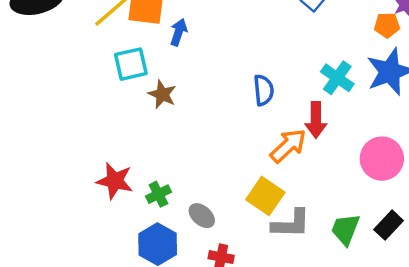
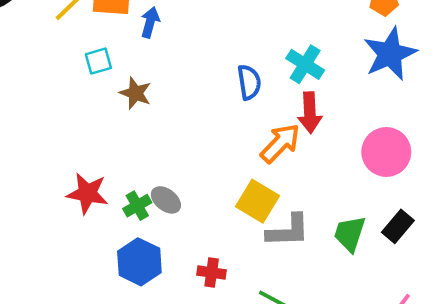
cyan square: (131, 64) -> (98, 61), size x0.7
cyan cross: (337, 78) -> (305, 64), moved
gray ellipse: (202, 216) -> (166, 200), moved

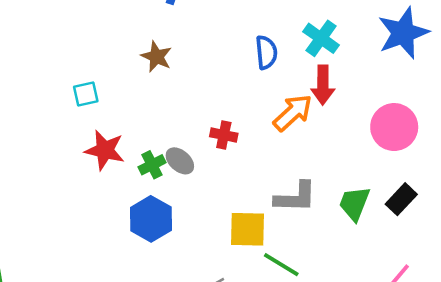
cyan square: (98, 61) -> (86, 94), moved
yellow square: (258, 201) -> (248, 229), moved, turned -33
red cross: (212, 272) -> (224, 135), moved

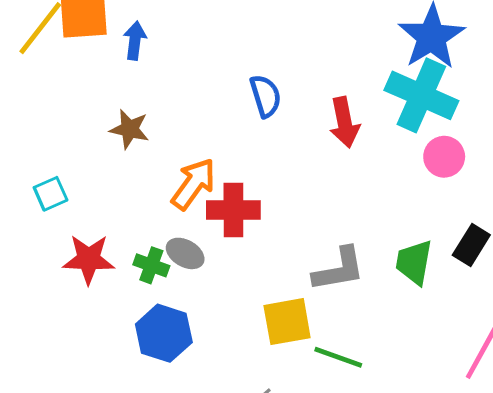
cyan cross: (321, 38) -> (421, 95), moved, size x1.5
orange arrow: (293, 113) -> (194, 184), moved
pink circle: (394, 127) -> (444, 157), size x0.7
red cross: (224, 135) -> (233, 210), size x1.5
green cross: (152, 165) -> (151, 265), turned -32

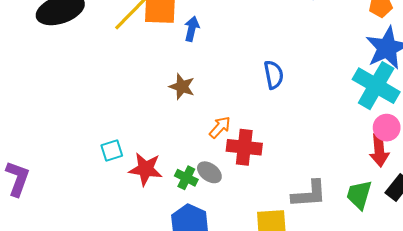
red arrow: (344, 122) -> (379, 150), moved
orange arrow: (194, 184) -> (220, 127), size x0.7
cyan square: (51, 194) -> (112, 151), moved

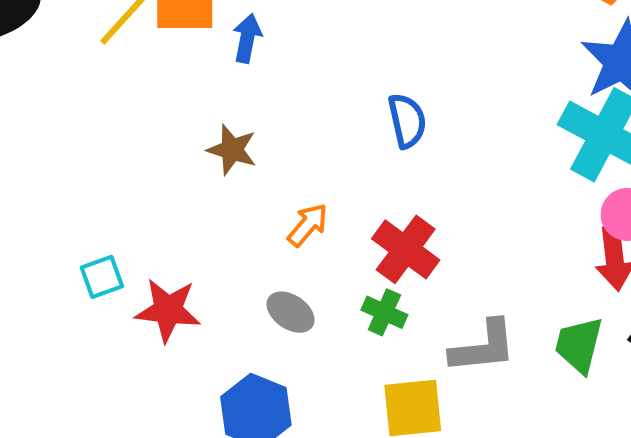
red cross: (244, 147) -> (406, 249), moved, turned 32
green cross: (186, 178) -> (384, 312), moved

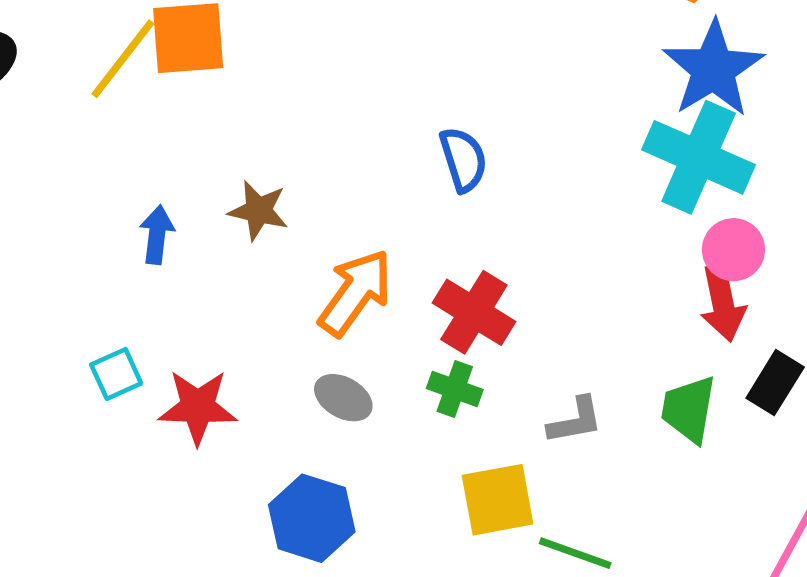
blue arrow: (247, 38) -> (157, 235), moved
orange arrow: (308, 225) -> (355, 293), size x1.6
gray L-shape: (483, 347) -> (575, 421), size x0.7

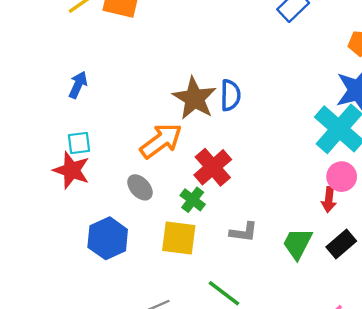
brown star: (258, 211) -> (194, 98), moved, size x1.5
red arrow: (723, 303) -> (329, 200), size x0.7
cyan square: (116, 374) -> (79, 143), moved
yellow square: (498, 500) -> (179, 238), moved

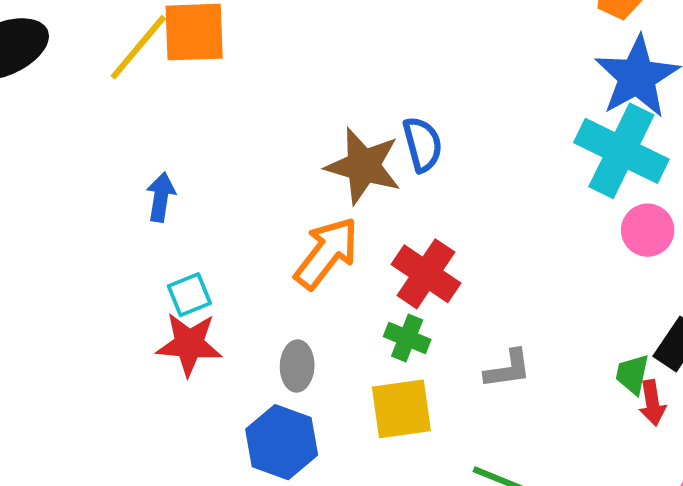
gray ellipse: (140, 187) -> (297, 366), moved, turned 60
red arrow: (329, 200) -> (652, 403), moved
green trapezoid: (298, 244) -> (632, 374), moved, size x0.7

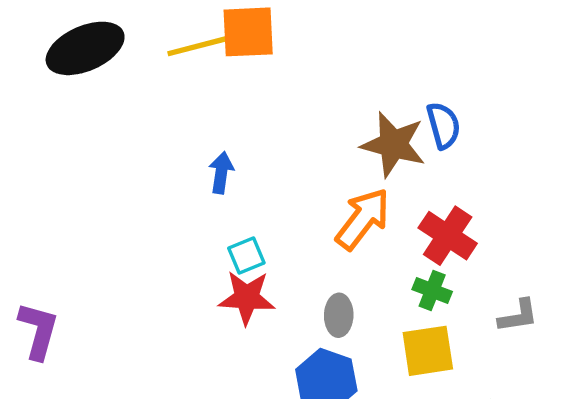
yellow line: (138, 47) -> (201, 45), turned 36

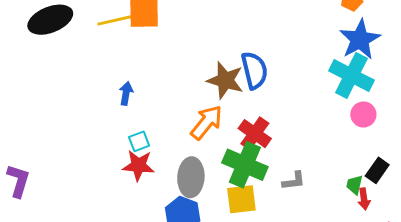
blue semicircle: (443, 125) -> (254, 70), size x1.4
green cross: (432, 290) -> (245, 165), size x2.0
gray ellipse: (339, 315) -> (191, 177), size x1.6

